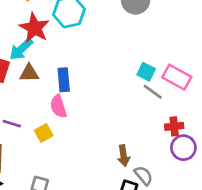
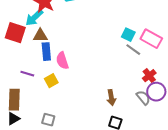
blue rectangle: (64, 80) -> (46, 52), moved
red cross: (174, 126) -> (149, 76), turned -32
gray semicircle: (144, 176) -> (143, 98), moved

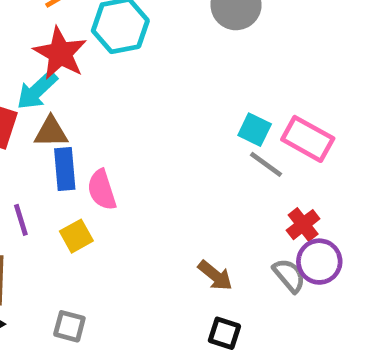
purple line: (27, 74) -> (21, 220), turned 56
brown arrow: (111, 98) -> (215, 275), turned -42

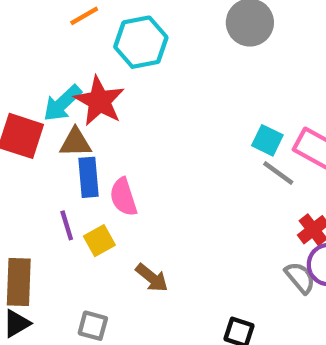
red star: (60, 53) -> (99, 101), moved
purple line: (21, 220) -> (67, 225), moved
brown arrow: (215, 275) -> (152, 278), moved

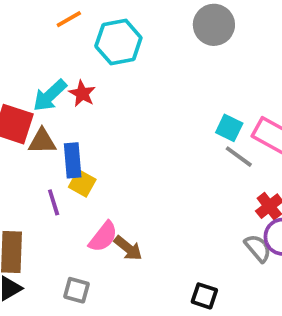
red star: (99, 101) -> (82, 94), size x0.6
brown triangle: (75, 142) -> (42, 141), moved
pink semicircle: (123, 197) -> (103, 237), moved, turned -124
yellow square: (99, 241) -> (82, 183), moved, turned -32

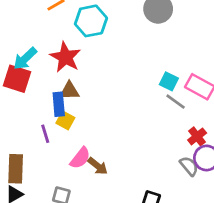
red star: (82, 94) -> (65, 57), size x1.6
cyan arrow: (50, 95) -> (25, 59), moved
brown triangle: (42, 141) -> (69, 91), moved

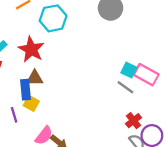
cyan square: (169, 81) -> (129, 70), moved
red cross: (197, 136) -> (133, 121), moved

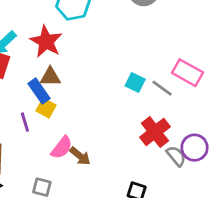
cyan square: (129, 70) -> (135, 83), moved
blue rectangle: (26, 90) -> (39, 91), turned -30
red cross: (133, 121) -> (155, 132), moved, size x1.5

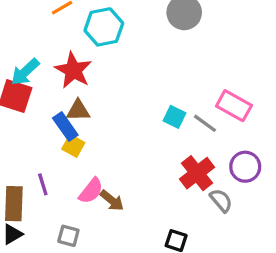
purple line: (25, 122) -> (43, 184), moved
purple circle: (195, 148) -> (245, 167), moved

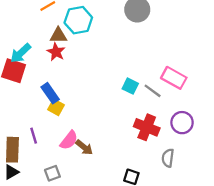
red star: (73, 70) -> (56, 52), size x0.7
brown triangle: (78, 110) -> (58, 35), moved
red cross: (197, 173) -> (147, 127), turned -30
gray semicircle: (221, 200) -> (168, 158), moved, turned -132
gray square: (68, 236) -> (52, 173), turned -35

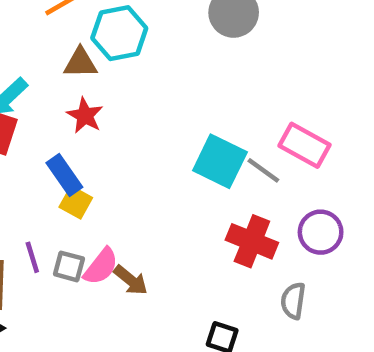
red star: (56, 52) -> (85, 115), moved
cyan square: (130, 86) -> (220, 161), size x1.6
gray square: (52, 173) -> (69, 266), moved, turned 35

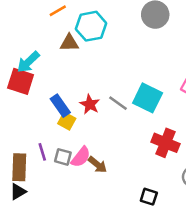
red star: (85, 115) -> (90, 104), moved
gray line: (263, 170) -> (118, 103), moved

